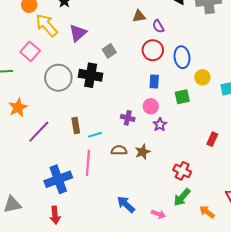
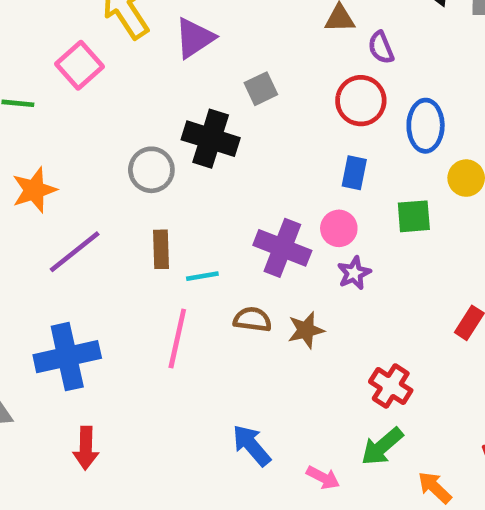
gray circle: (58, 78) -> (151, 170), moved, size x0.7
purple cross: (128, 118) -> (282, 248), size x1.6
blue cross: (58, 179) -> (67, 357), moved

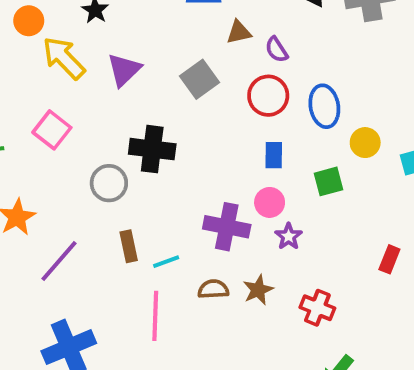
pink square: (80, 65) -> (52, 130), moved
gray square: (261, 89) -> (199, 79), moved, size x1.4
red cross: (391, 386) -> (317, 308), moved

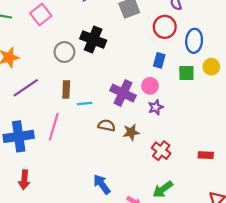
green square: (328, 181) -> (186, 73), moved
red rectangle: (389, 259) -> (206, 155), moved, turned 56
pink line: (155, 316) -> (54, 127), moved

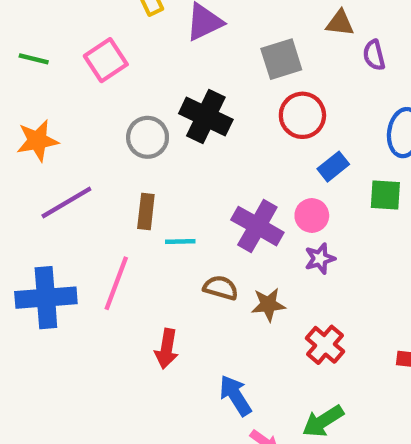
red circle: (165, 27) -> (302, 115), moved
blue rectangle: (159, 60) -> (333, 167), turned 32
red arrow: (24, 180) -> (167, 349), moved
blue arrow: (102, 184) -> (235, 395), moved

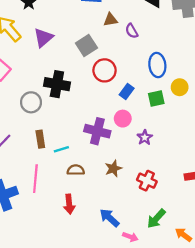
purple star: (320, 259) -> (145, 137), moved
brown semicircle: (221, 288) -> (76, 170), moved

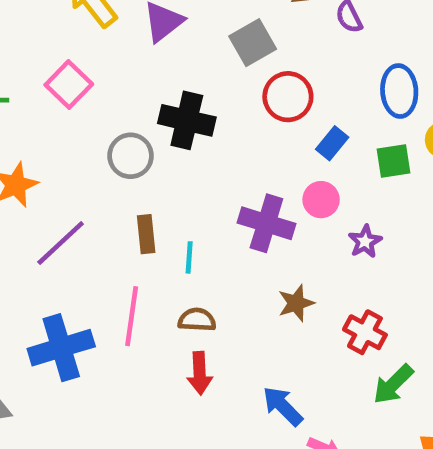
cyan line: (61, 149) -> (189, 257), turned -72
brown semicircle: (76, 170) -> (197, 320), moved
green arrow: (156, 219) -> (393, 384), moved

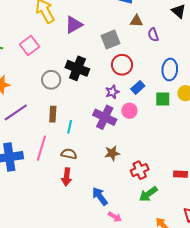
purple star: (365, 242) -> (112, 92), moved
red cross: (365, 332) -> (140, 170), turned 30

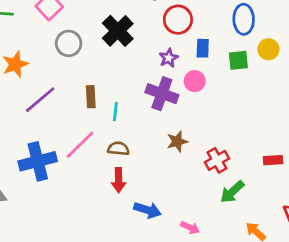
black cross: (77, 68) -> (118, 31), turned 30
gray circle: (51, 80) -> (69, 43), moved
blue rectangle: (138, 87) -> (203, 48), turned -40
pink line: (41, 148) -> (80, 145), turned 35
blue arrow: (100, 196) -> (147, 210), moved, turned 150

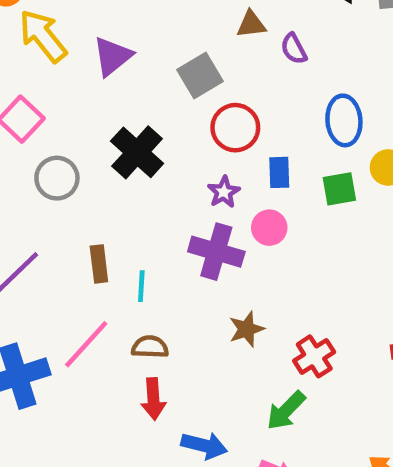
green arrow: (232, 192) -> (286, 411), moved

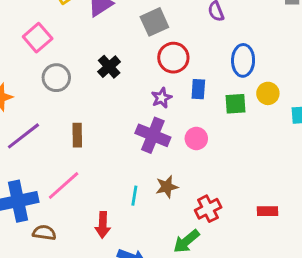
black cross: (137, 152) -> (109, 67), size x0.7
pink circle: (269, 228) -> (196, 138), moved
cyan line: (141, 286) -> (134, 196), moved
brown semicircle: (150, 347) -> (44, 233), moved

